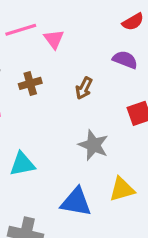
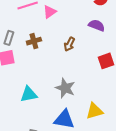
pink triangle: (54, 39) -> (50, 12), turned 32
gray star: (93, 145) -> (65, 88), moved

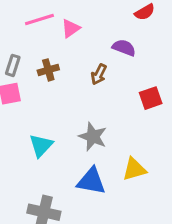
purple semicircle: (97, 25) -> (124, 48), moved
cyan triangle: (29, 94) -> (41, 146), turned -36

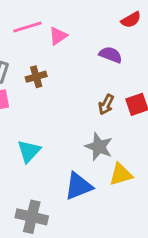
brown arrow: (99, 74) -> (106, 104), moved
gray star: (93, 137) -> (99, 147), moved
blue triangle: (91, 181) -> (78, 186), turned -32

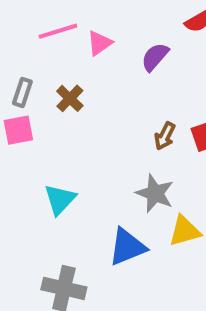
purple semicircle: (111, 55) -> (155, 57), moved, turned -70
brown cross: (36, 77) -> (70, 98), turned -30

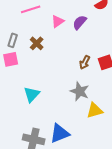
pink triangle: (100, 43) -> (58, 21), moved
blue triangle: (127, 247) -> (60, 133), moved

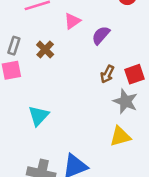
purple semicircle: (80, 22) -> (101, 35), moved
gray star: (80, 91) -> (125, 101), moved

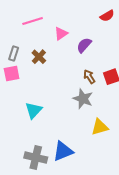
brown arrow: (107, 74) -> (89, 77), turned 120
gray star: (125, 101) -> (83, 99), moved

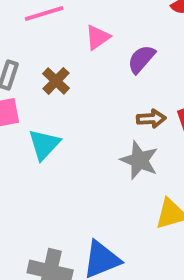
brown arrow: (89, 77) -> (151, 119), turned 120
cyan triangle: (34, 110) -> (44, 144), moved

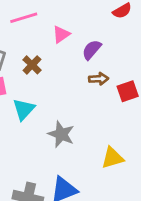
brown arrow: (151, 119) -> (99, 79), moved
gray star: (139, 160) -> (61, 134), moved

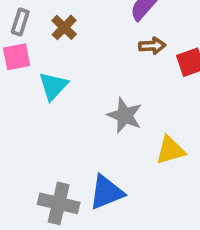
gray star: (61, 134) -> (125, 115), moved

